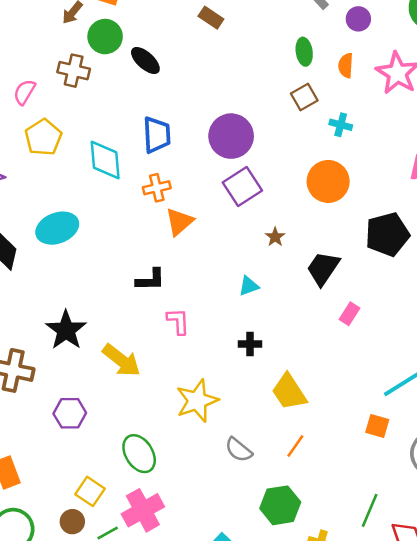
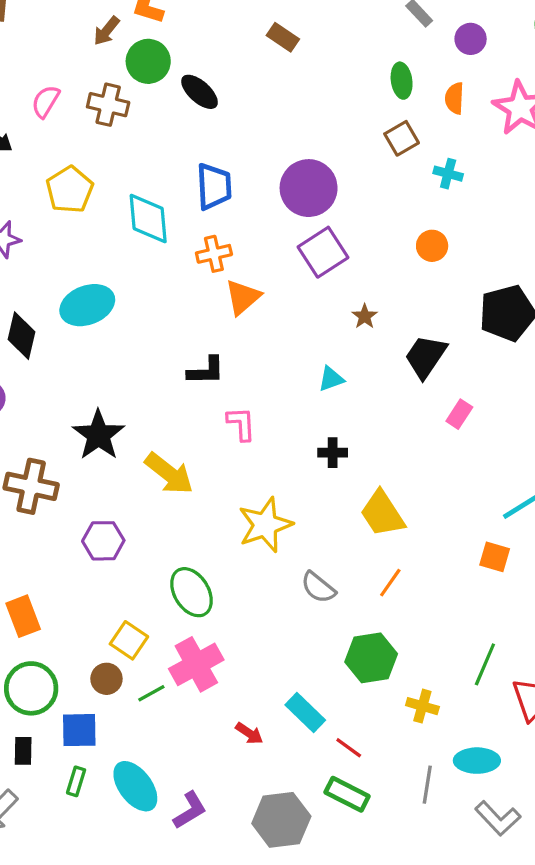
pink semicircle: (24, 92) -> (46, 101), moved
orange circle: (328, 181) -> (432, 246), size x0.6

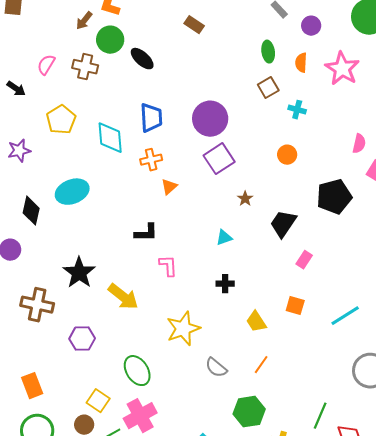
orange triangle: (243, 297) -> (169, 187), size x0.7
yellow trapezoid: (382, 514) -> (256, 322), size x0.7
orange square: (495, 557) -> (295, 306), moved

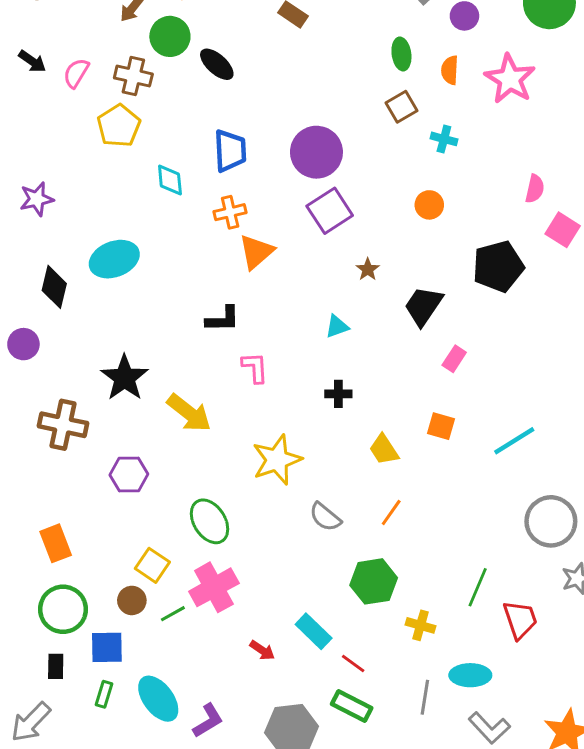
black arrow: (16, 89) -> (32, 61), moved
yellow pentagon: (61, 120) -> (119, 126), moved
cyan diamond: (110, 138) -> (170, 180), size x0.7
orange triangle: (169, 187) -> (256, 252), size x1.5

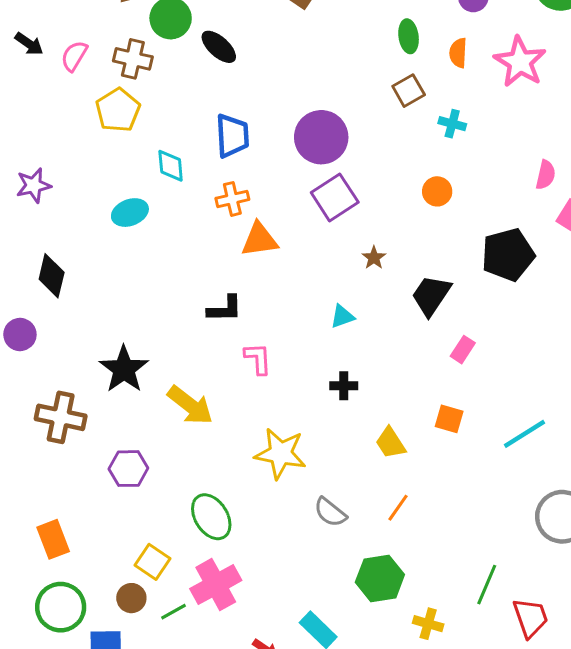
orange triangle: (256, 252) -> (259, 240), turned 33
cyan ellipse: (114, 259) -> (130, 213), moved, size x0.7
yellow star: (277, 460) -> (281, 453), turned 30

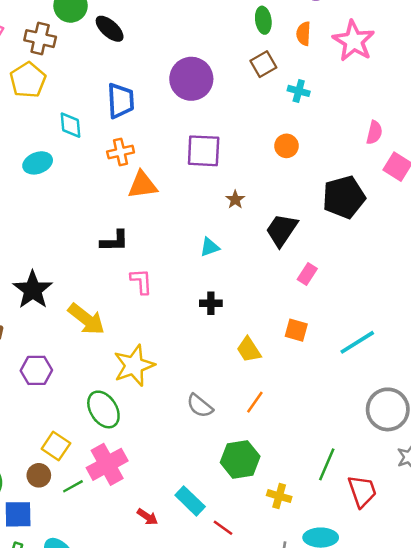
purple circle: (321, 137) -> (191, 79), moved
purple square: (335, 197) -> (204, 151), turned 36
yellow star: (281, 453) -> (134, 365), moved, turned -30

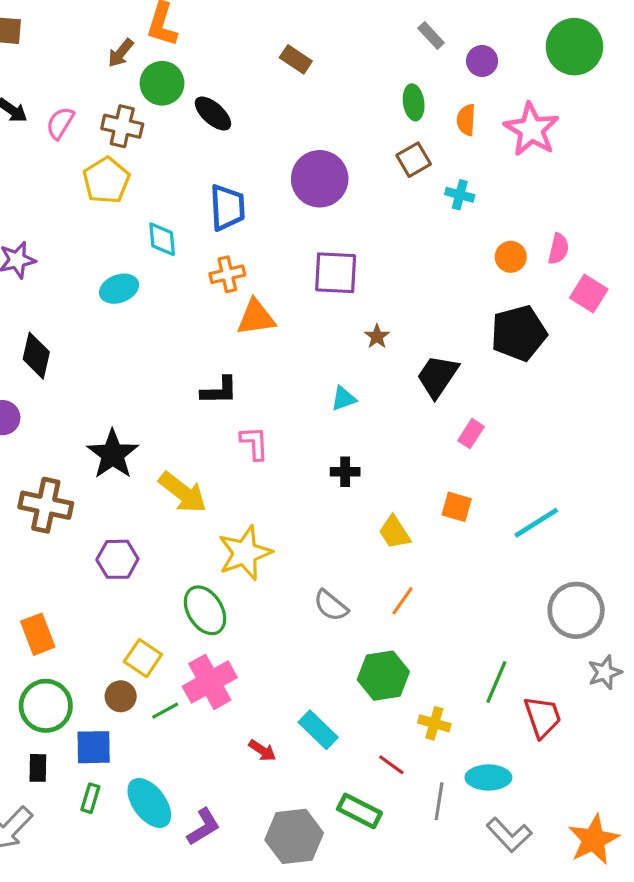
orange circle: (286, 146) -> (511, 257), moved
red line: (223, 528) -> (391, 765), moved

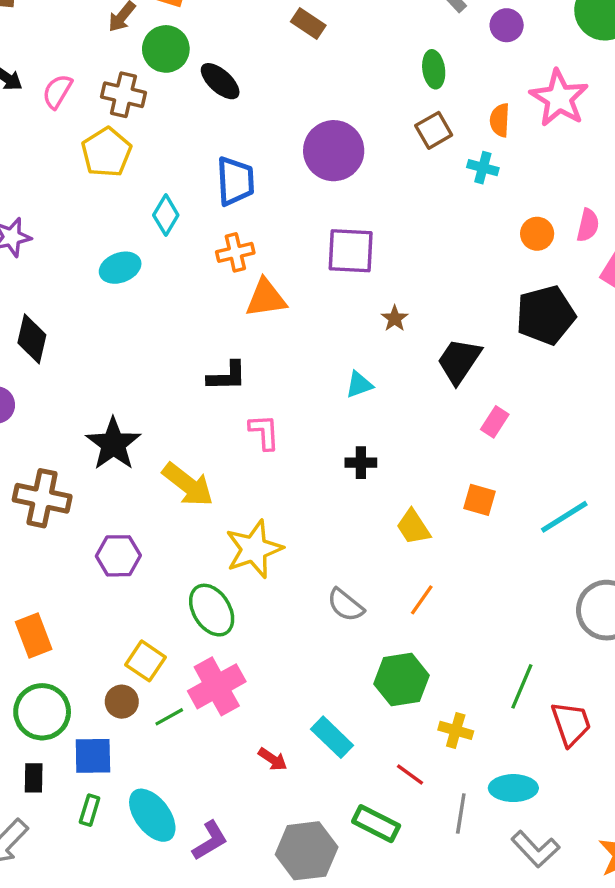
orange semicircle: (466, 120) -> (500, 120), moved
cyan diamond: (162, 239) -> (166, 215), turned 36

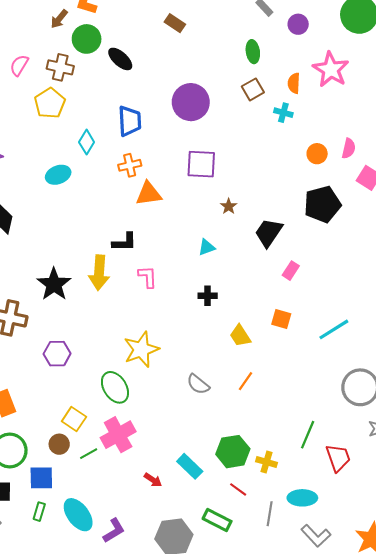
yellow arrow: (188, 485) -> (99, 273), moved, turned 56
green hexagon: (401, 680) -> (233, 452), moved

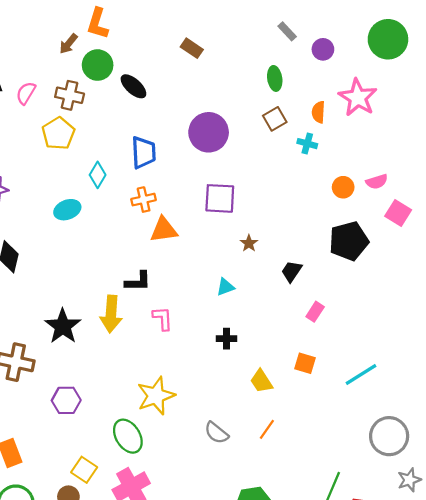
pink semicircle: (349, 148) -> (377, 182), turned 60
black trapezoid: (269, 233) -> (292, 271), size x0.7

